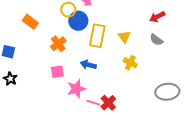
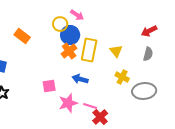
gray semicircle: (156, 40) -> (148, 54), turned -112
orange cross: (58, 44) -> (69, 51), moved
gray ellipse: (167, 92) -> (144, 91), moved
pink line: (93, 103) -> (90, 106), moved

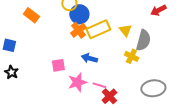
yellow rectangle: (89, 50) -> (98, 29), turned 55
gray semicircle: (148, 54) -> (143, 40), moved, size x1.5
gray ellipse: (144, 91) -> (153, 88), moved

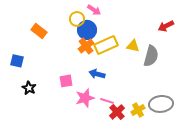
yellow triangle: (125, 30) -> (133, 46), turned -40
yellow cross: (131, 56) -> (138, 110), moved, turned 32
black star: (11, 72) -> (29, 88), moved

